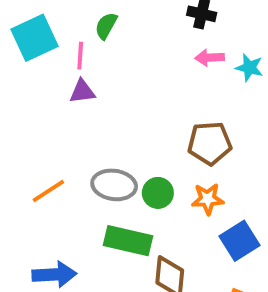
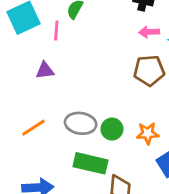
purple triangle: (82, 91) -> (45, 71), moved
brown pentagon: (210, 143) -> (149, 71), moved

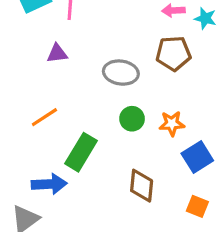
gray ellipse: (81, 123) -> (121, 73), moved
green rectangle: (91, 163) -> (81, 152), moved, turned -72

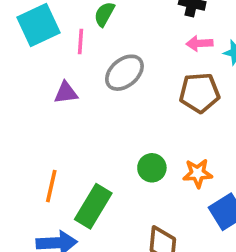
gray ellipse: (121, 73) -> (124, 73), moved, turned -48
orange line: (44, 117) -> (51, 186), moved, turned -44

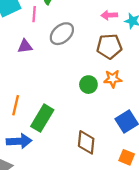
green circle: (152, 168) -> (88, 85), moved
orange star: (198, 173) -> (113, 79), moved

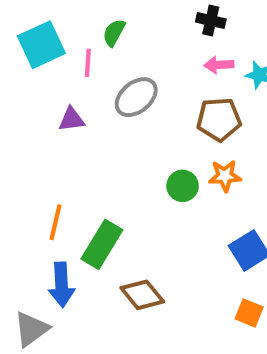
blue arrow: (19, 141) -> (62, 285), turned 90
brown diamond: (86, 142) -> (142, 295), moved, turned -45

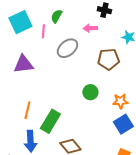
pink arrow: (219, 65) -> (90, 28), moved
purple triangle: (72, 119) -> (23, 64), moved, size x1.5
orange star: (225, 176) -> (120, 101), moved

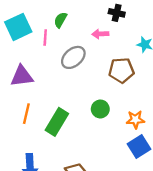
orange line: (27, 110) -> (26, 114), moved
green rectangle: (50, 121) -> (57, 122), moved

